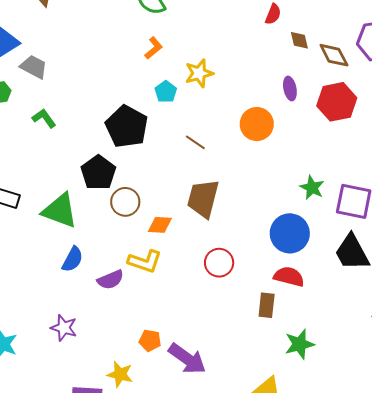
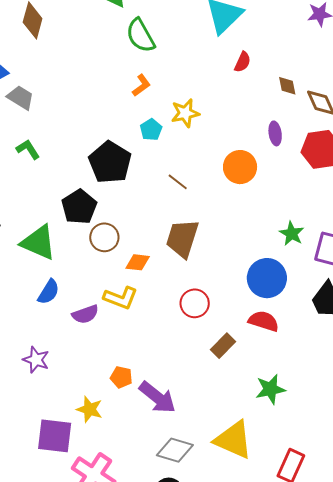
red semicircle: (273, 14) -> (243, 62), moved
brown rectangle: (267, 305) -> (223, 346), moved, turned 35

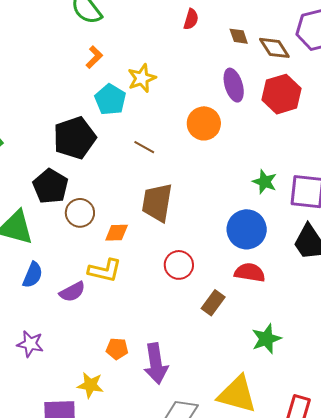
cyan pentagon: (151, 130) -> (110, 100), size x1.4
purple ellipse: (275, 133) -> (234, 85), size x1.4
black pentagon: (110, 162) -> (75, 138), turned 30
purple arrow: (157, 397) -> (156, 364), turned 51

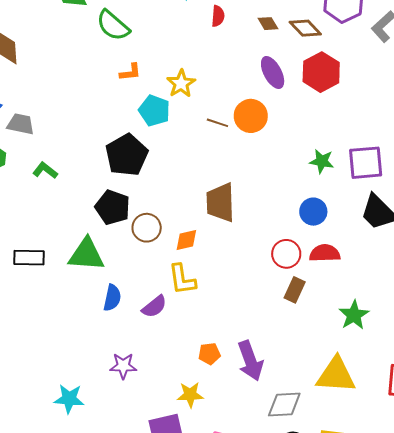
orange L-shape: (94, 57) -> (130, 72), turned 50
brown line: (144, 147) -> (217, 123), moved
blue circle: (247, 229) -> (313, 212), size x0.7
red circle: (179, 265) -> (286, 254), moved
yellow L-shape: (105, 270) -> (182, 279), turned 80

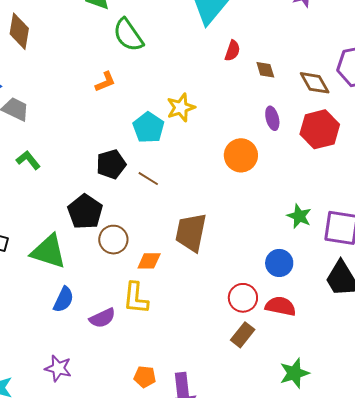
brown diamond: (268, 24) -> (265, 70), moved
orange L-shape: (130, 72) -> (105, 82), moved, turned -30
purple ellipse: (273, 72) -> (272, 118), size x0.7
brown line: (217, 123) -> (148, 179), moved
black pentagon: (127, 155) -> (111, 164), size x0.7

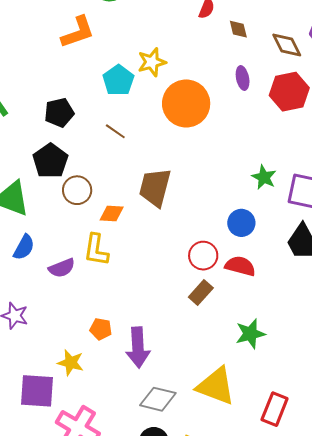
orange L-shape: (105, 82) -> (78, 32), size x1.6
orange circle: (241, 155) -> (186, 103), moved, size x1.4
black pentagon: (111, 164) -> (59, 113), moved

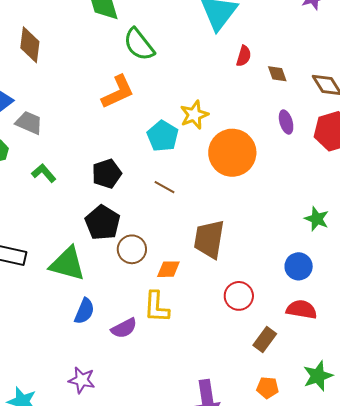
red circle: (203, 256) -> (239, 296), moved
orange pentagon: (101, 329) -> (268, 388), moved

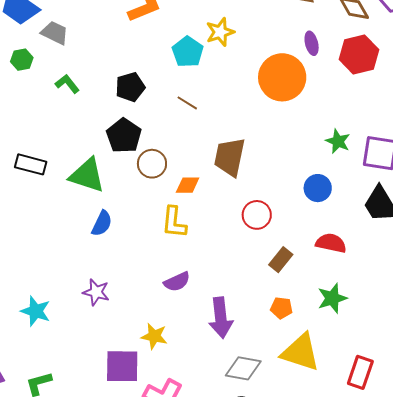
orange circle: (232, 153) -> (282, 77), moved
red semicircle: (301, 309) -> (331, 243), moved
purple semicircle: (124, 328) -> (177, 282), moved

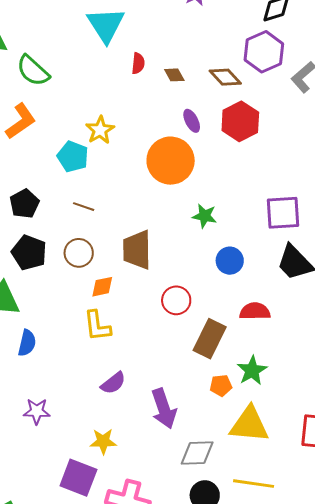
green star: (338, 141) -> (205, 216), moved
brown circle: (152, 164) -> (79, 253), moved
brown rectangle: (281, 260) -> (210, 339), size x1.5
green star: (332, 298) -> (252, 370), moved
purple square: (122, 366) -> (78, 478), turned 33

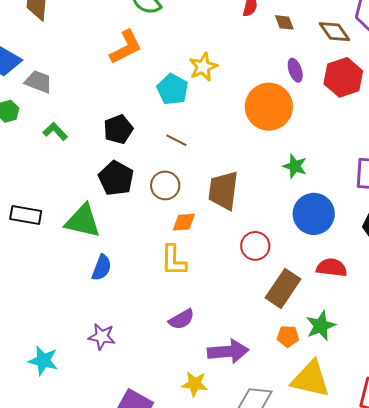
blue circle: (230, 261) -> (314, 214), size x1.5
purple arrow: (164, 409) -> (228, 351), turned -84
yellow star: (103, 441) -> (195, 384), moved

